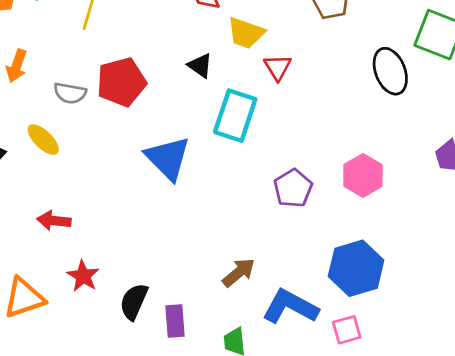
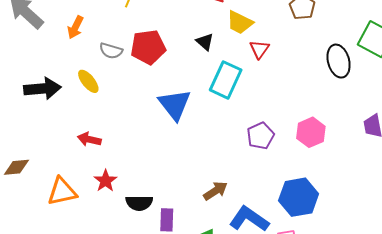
black semicircle: (134, 302) -> (139, 203), turned -120

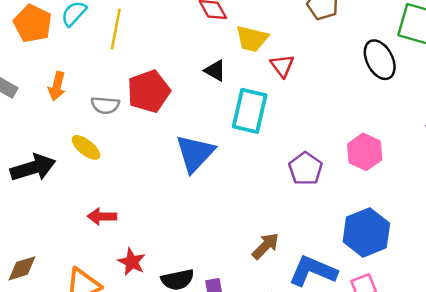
blue triangle: (175, 105) -> (195, 153), turned 33

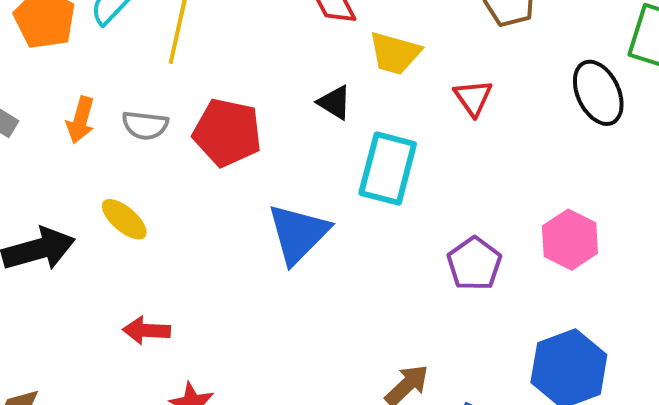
red triangle: (282, 66) -> (473, 98), moved
red pentagon: (149, 91) -> (227, 133), turned 30
gray semicircle: (105, 105) -> (145, 125), moved

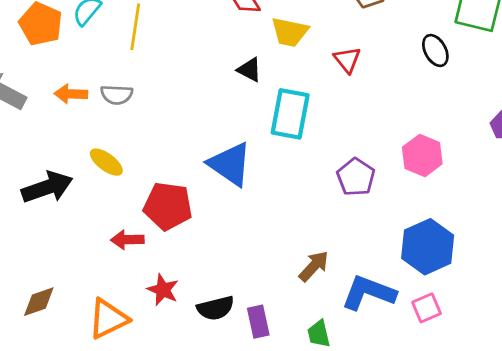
black ellipse: (598, 93) -> (435, 50), size x0.7
orange arrow: (81, 120) -> (71, 94), turned 80
red pentagon: (227, 133) -> (168, 206), moved
blue triangle: (298, 234) -> (230, 164), turned -36

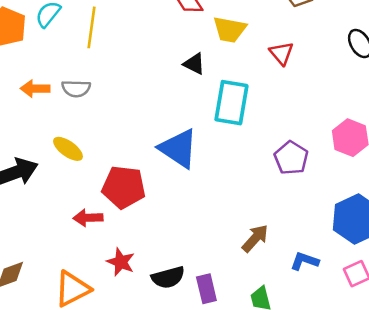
blue L-shape: (369, 293) -> (304, 261), size x0.6

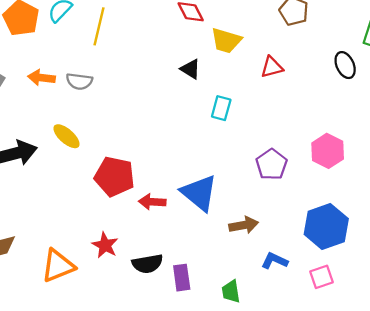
red triangle: (281, 53) -> (272, 67), turned 50
cyan rectangle: (231, 103) -> (221, 108), size x0.6
blue triangle: (179, 149) -> (199, 193), moved
red arrow: (88, 218) -> (152, 202), moved
brown arrow: (255, 238) -> (244, 225), moved, turned 32

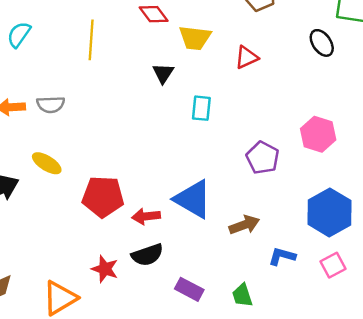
yellow line: (99, 26) -> (91, 40), moved
black triangle: (190, 69) -> (163, 73), turned 40
black semicircle: (147, 264) -> (147, 255), moved
purple rectangle: (182, 278) -> (189, 289), turned -45

